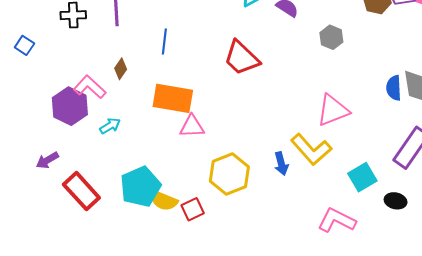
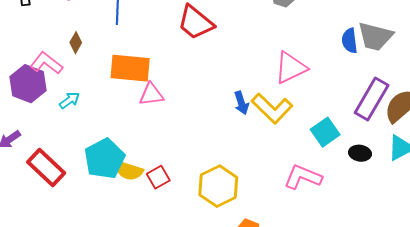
blue arrow: (281, 164) -> (241, 103), moved
yellow hexagon: (229, 174) -> (218, 186), moved

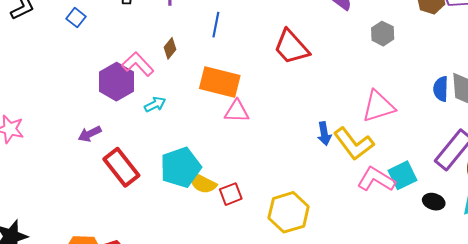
pink L-shape: (303, 177) -> (376, 179), moved

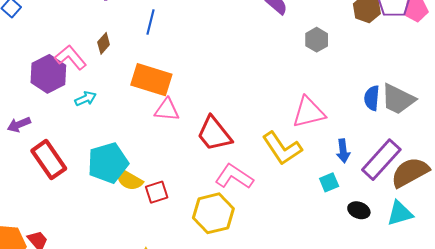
red trapezoid: (291, 47) -> (214, 134), moved
blue arrow: (324, 134) -> (343, 151), moved
cyan square: (403, 175) -> (329, 182), size x0.7
pink L-shape: (376, 179) -> (234, 177), moved

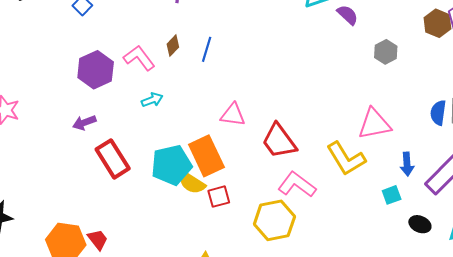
blue line: (151, 22) -> (207, 49), moved
purple hexagon: (48, 74) -> (96, 70), moved
orange rectangle: (151, 80) -> (206, 156), moved, turned 45

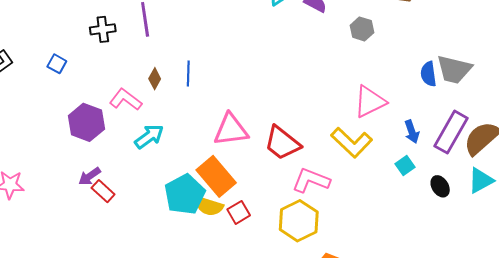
cyan arrow: (152, 100) -> (149, 136), size x1.4
pink triangle: (233, 115) -> (231, 130), size x1.4
red rectangle: (113, 159) -> (103, 191), moved, size x0.6
black ellipse: (420, 224) -> (440, 186), turned 50

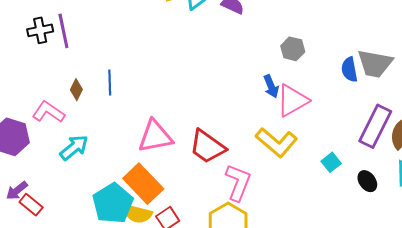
black cross: (103, 29) -> (40, 30), moved
gray hexagon: (362, 29) -> (293, 49), moved
blue arrow: (412, 132) -> (271, 86), moved
pink L-shape: (311, 180) -> (238, 182), turned 93

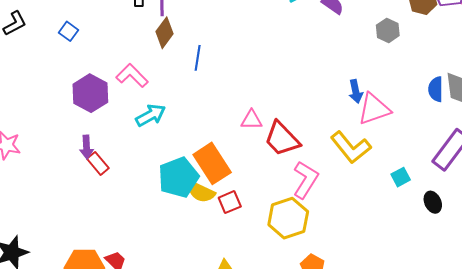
gray hexagon: (293, 49) -> (388, 30), moved
brown diamond: (76, 90) -> (165, 33), moved, size x1.4
pink triangle: (155, 136) -> (252, 120), moved, size x0.6
purple arrow: (17, 191) -> (87, 147), turned -65

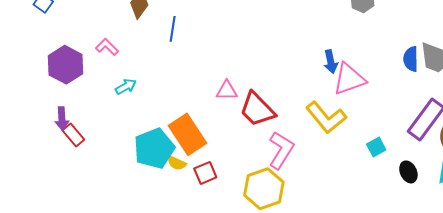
pink L-shape: (132, 76) -> (107, 47), size x0.7
cyan arrow: (151, 115) -> (126, 87), size x0.7
yellow semicircle: (201, 192) -> (177, 163), size x0.7

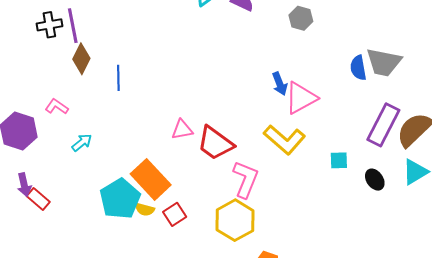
cyan square: (376, 147) -> (339, 160), turned 36

